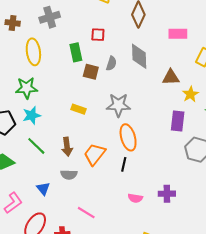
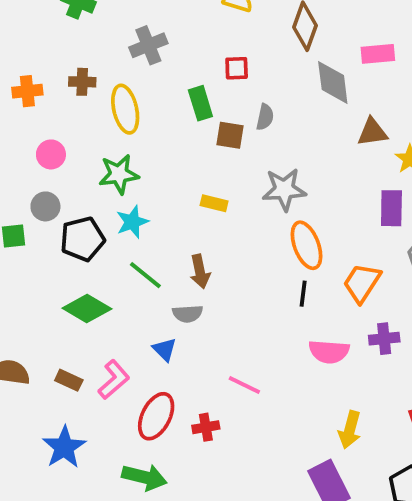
brown cross: (13, 23) -> (82, 82), moved
gray diamond: (139, 56) -> (333, 82), moved
orange trapezoid: (95, 154) -> (362, 283), moved
gray semicircle: (69, 175) -> (188, 314), moved
pink semicircle: (135, 198) -> (329, 352), size x1.5

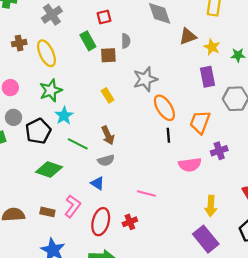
yellow rectangle: (214, 203) -> (108, 95), turned 56

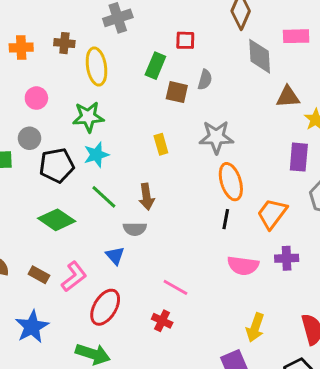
green rectangle: (88, 41) -> (155, 66), turned 36
red cross: (130, 222) -> (162, 321), moved, turned 32

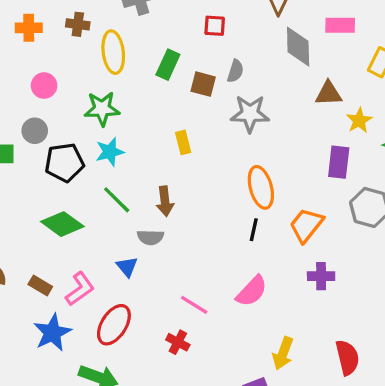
green rectangle: (155, 66) -> (168, 65), moved
gray star: (216, 137) -> (250, 114), moved
pink semicircle: (243, 266) -> (252, 291), moved, turned -56
blue star: (32, 327) -> (52, 333), moved

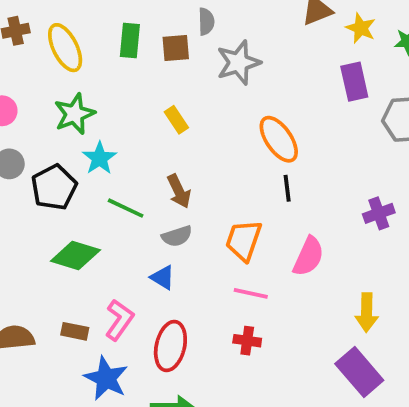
orange trapezoid: (306, 225) -> (244, 240), moved

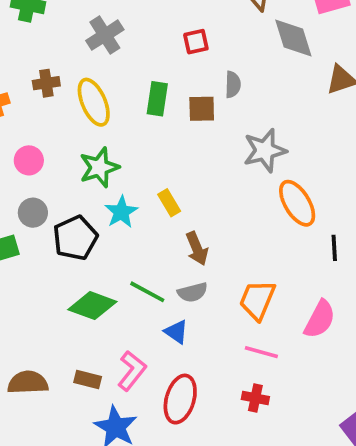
gray star: (238, 63) -> (265, 150), moved
yellow rectangle: (176, 120) -> (169, 203), moved
black line: (287, 188) -> (334, 248), moved
green line: (126, 208) -> (147, 292), moved

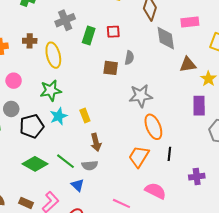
green rectangle: (157, 99) -> (89, 35), moved
orange trapezoid: (257, 300) -> (139, 157), moved
pink semicircle: (320, 319) -> (155, 191), turned -100

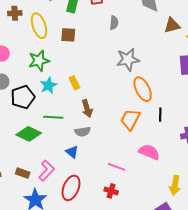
brown square: (111, 68) -> (68, 35), moved
green line: (66, 161) -> (53, 117), moved, turned -30

